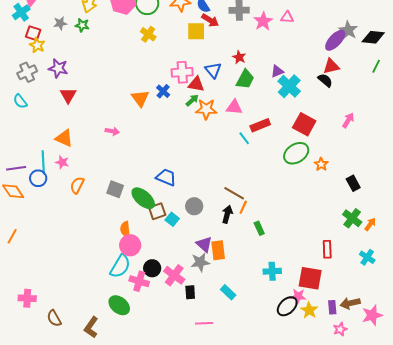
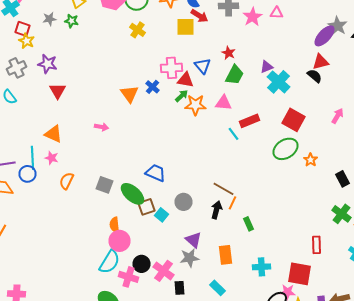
orange rectangle: (218, 250) -> (226, 255), moved

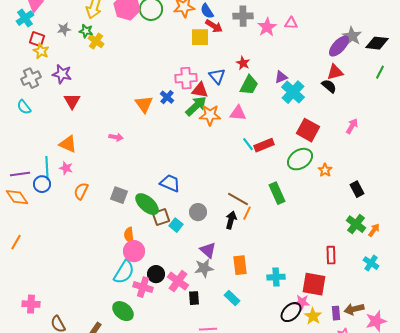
yellow cross: (138, 30) -> (96, 41), moved
green arrow: (182, 96) -> (196, 106), size x1.6
red rectangle: (250, 121) -> (264, 145), moved
green rectangle: (248, 224) -> (277, 193), moved, size x1.5

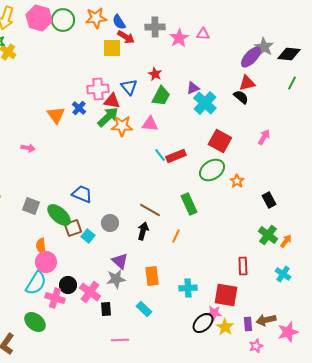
orange line: (247, 213) -> (176, 236), moved

